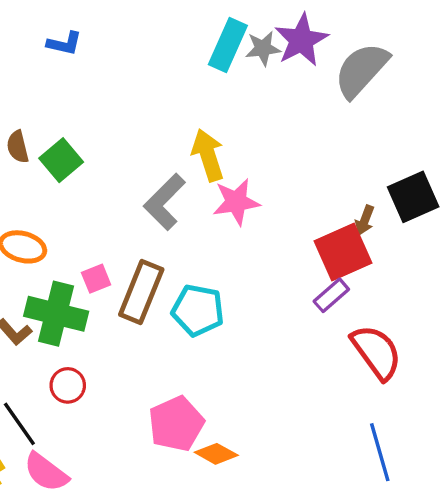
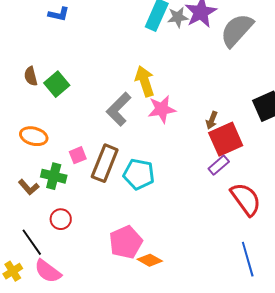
brown arrow: (365, 220) -> (212, 120), moved
green cross: (56, 314) -> (54, 176), size x0.7

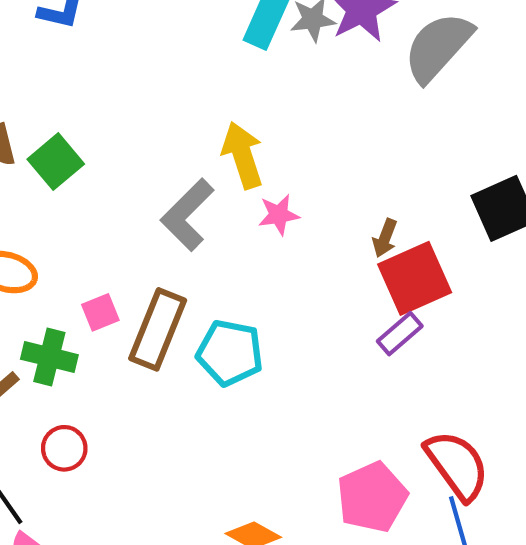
pink star: (162, 109) -> (279, 215), size x0.7
red semicircle: (246, 199) -> (457, 465), moved
pink pentagon: (126, 242) -> (372, 497), moved

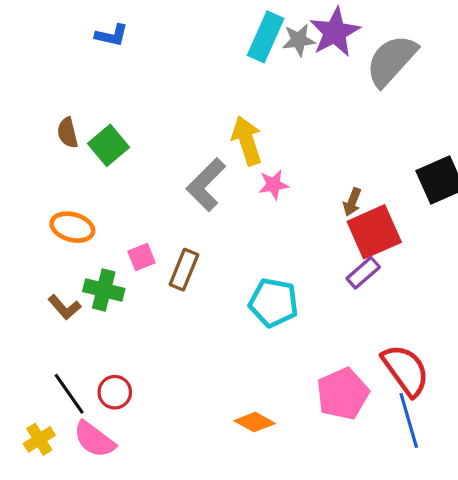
brown rectangle: (158, 329) -> (184, 270), size x0.7
cyan pentagon: (230, 353) -> (274, 303), moved
red circle: (64, 448) -> (115, 392), moved

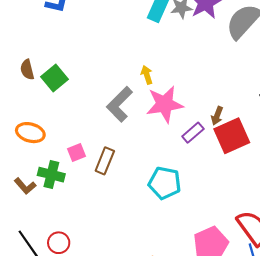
yellow arrow: (247, 141) -> (147, 75), size x0.6
pink star: (274, 185) -> (165, 104), size x1.8
purple rectangle: (363, 273) -> (193, 133), moved

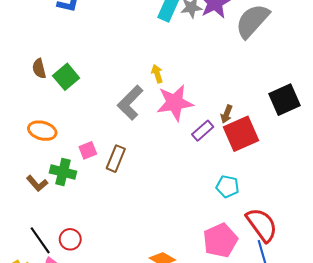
cyan pentagon: (165, 183) -> (228, 187), moved, size x0.7

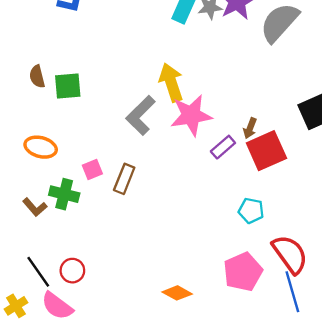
yellow arrow: (157, 74) -> (171, 82), size x1.8
green square: (66, 77) -> (68, 86), turned 35

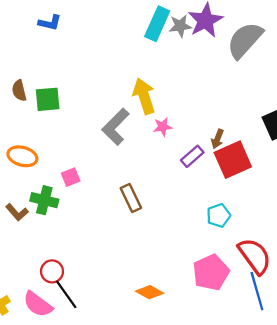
pink star: (191, 115) -> (163, 127), size x0.5
brown rectangle: (124, 179) -> (131, 198), moved, turned -48
cyan pentagon: (251, 211) -> (219, 215), turned -30
black line: (38, 272) -> (66, 294), moved

